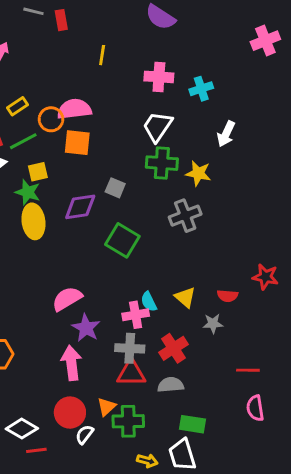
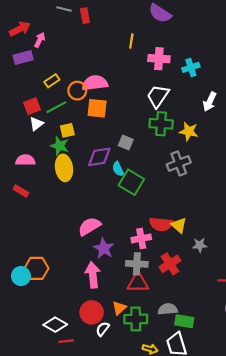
yellow line: (102, 55) -> (131, 41), moved
red semicircle: (227, 296) -> (161, 224), moved, size x1.5
cyan semicircle: (149, 302) -> (118, 169), moved
gray semicircle: (171, 385) -> (168, 309), moved

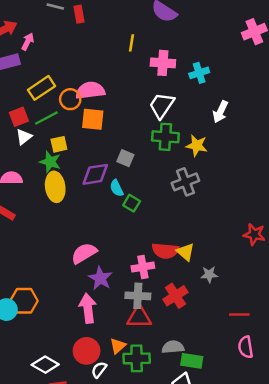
yellow rectangle: (52, 81) -> (41, 88), size x1.5
green square: (131, 182) -> (132, 203), size x0.6

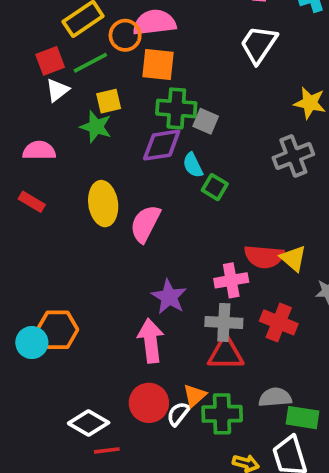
green cross: (165, 137) -> (176, 108), moved
yellow ellipse: (55, 187) -> (103, 204), moved
pink semicircle: (84, 253) -> (145, 224), moved, turned -32
red cross: (175, 296) -> (279, 322), turned -35
white semicircle: (99, 370) -> (178, 414), moved

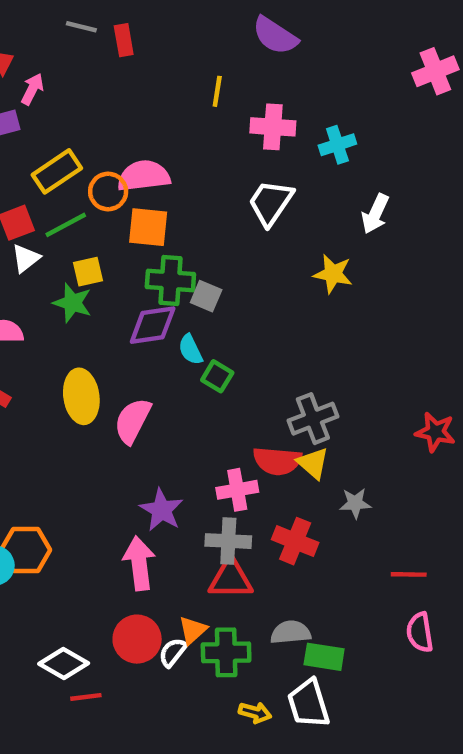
gray cross: (293, 156) -> (313, 419), moved

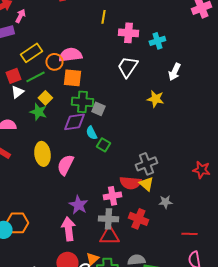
yellow square: (88, 272) -> (45, 98), turned -32

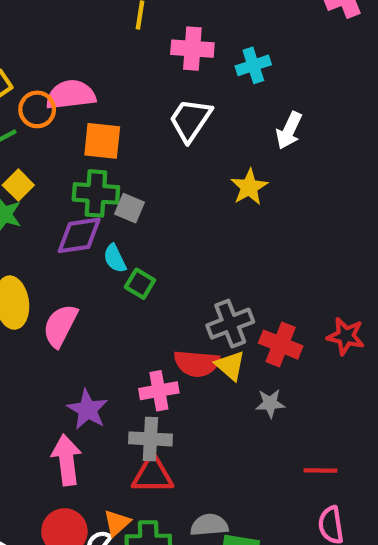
orange square: (72, 78) -> (102, 141), moved
yellow star: (155, 99) -> (249, 187), turned 30
red cross: (138, 219) -> (281, 345), moved

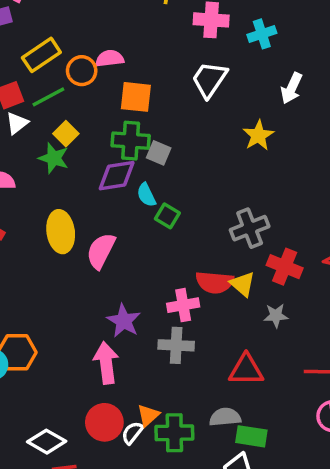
pink semicircle: (71, 95) -> (110, 58), size x0.7
gray cross: (230, 324) -> (250, 228), moved
red triangle: (153, 475) -> (246, 370), moved

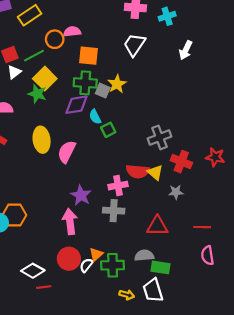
yellow rectangle: (41, 55) -> (30, 15), moved
yellow square: (66, 134) -> (45, 79), size x1.5
yellow star: (258, 135) -> (117, 84), moved
green square: (167, 216) -> (108, 130), turned 32

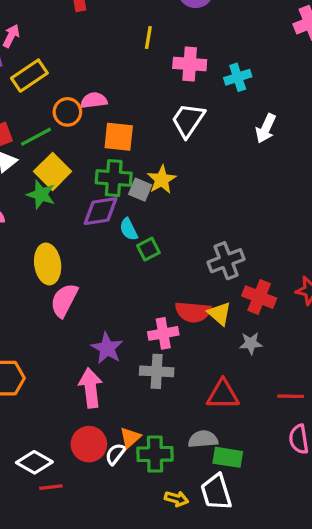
pink semicircle: (67, 152) -> (64, 300), moved

